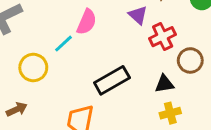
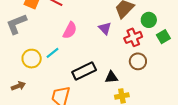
red cross: (163, 37) -> (133, 37), moved
cyan line: (64, 44) -> (52, 53), moved
black triangle: (164, 84) -> (111, 77), moved

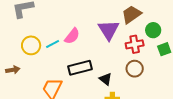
purple triangle: (105, 28) -> (109, 30), size x1.6
pink semicircle: (70, 30) -> (72, 36), moved
black triangle: (111, 77) -> (106, 79), turned 32

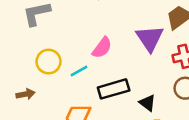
cyan line: (53, 44) -> (79, 71), moved

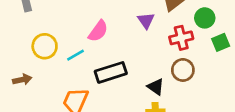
purple triangle: (150, 38) -> (146, 21), size x0.6
black triangle: (147, 103) -> (156, 87), moved

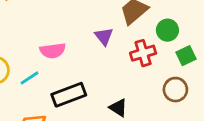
pink semicircle: (98, 31) -> (53, 51), turned 50
brown circle: (183, 70) -> (175, 90), moved

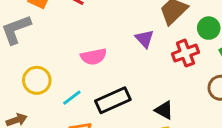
cyan line: (29, 78) -> (72, 98), moved

